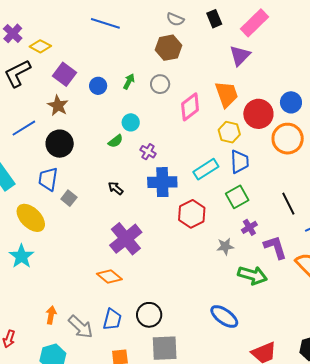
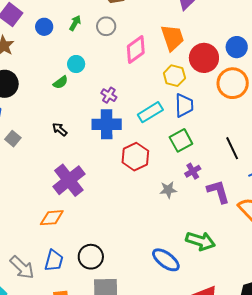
purple cross: (148, 152) -> (109, 95), moved
green arrow: (253, 275) -> (200, 241), moved
orange diamond: (109, 276) -> (52, 218), turned -45

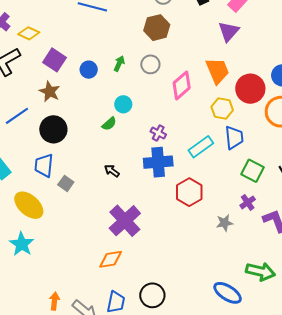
green square: (181, 140) -> (253, 171), moved, turned -30

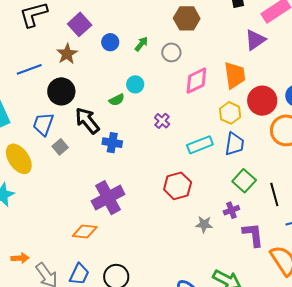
blue cross: (158, 162) -> (112, 143), moved, size x0.7
black arrow: (112, 171) -> (87, 121), moved, size x1.8
orange arrow: (54, 301) -> (20, 258), turned 66

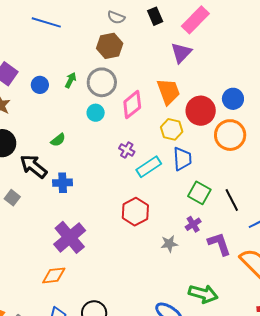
gray circle: (171, 52) -> (102, 82), size x1.5
cyan circle: (135, 84) -> (96, 113), moved
purple cross: (162, 121) -> (127, 150), moved

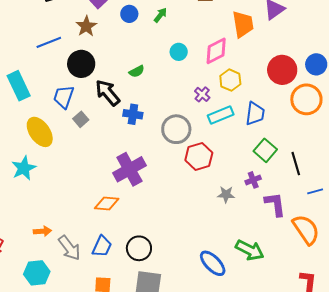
gray circle: (102, 82) -> (176, 129), moved
orange trapezoid: (168, 91) -> (243, 24), moved
yellow hexagon: (172, 129) -> (230, 80), moved

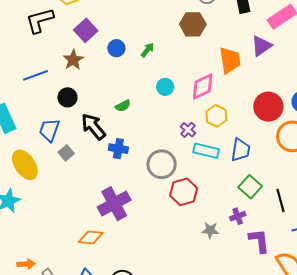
black circle: (81, 64) -> (67, 97), size x0.7
cyan rectangle: (221, 115) -> (206, 151), turned 35

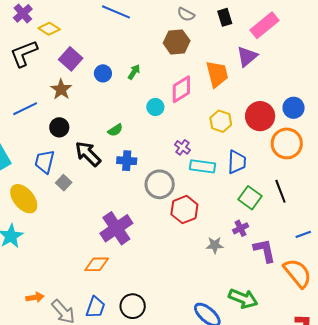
pink diamond: (203, 87) -> (181, 89), moved
yellow hexagon: (216, 116) -> (221, 121), moved
blue cross: (118, 149) -> (127, 161), moved
black line: (280, 200) -> (280, 191), moved

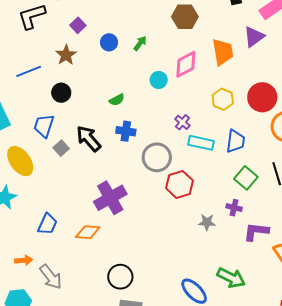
purple square: (71, 59) -> (78, 25), size x0.7
black arrow: (88, 154) -> (89, 139), moved
purple cross: (241, 228) -> (234, 208), turned 35
purple L-shape: (264, 251) -> (256, 232), turned -76
blue trapezoid: (96, 307) -> (47, 224), moved

